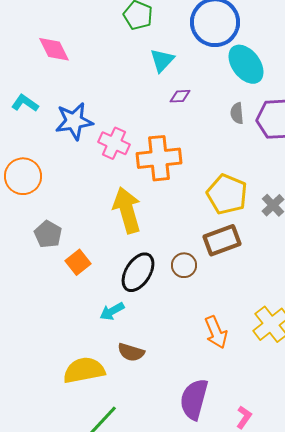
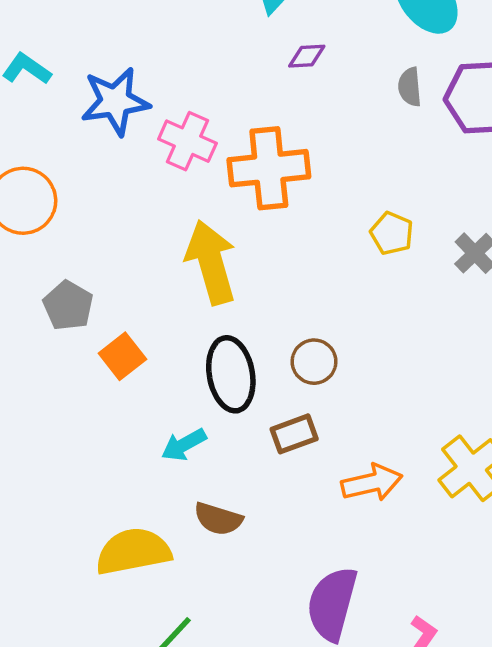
yellow pentagon: (227, 194) -> (392, 233), size x0.6
brown rectangle: (222, 240) -> (294, 434), moved, size x0.7
black ellipse: (138, 272) -> (231, 374), turned -42
orange arrow: (216, 332) -> (372, 483), turned -80

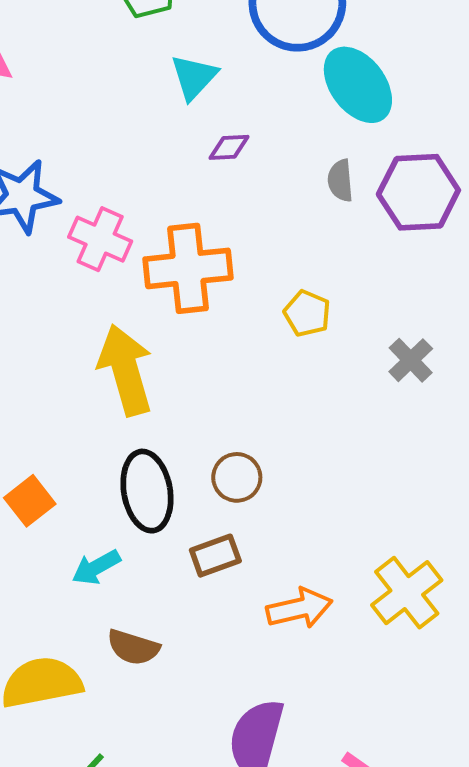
yellow pentagon: (392, 233) -> (307, 313), moved
orange square: (122, 356) -> (30, 501), moved

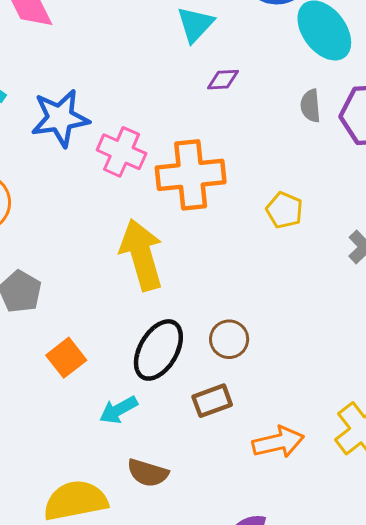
black ellipse: (147, 491) -> (158, 350), turned 40

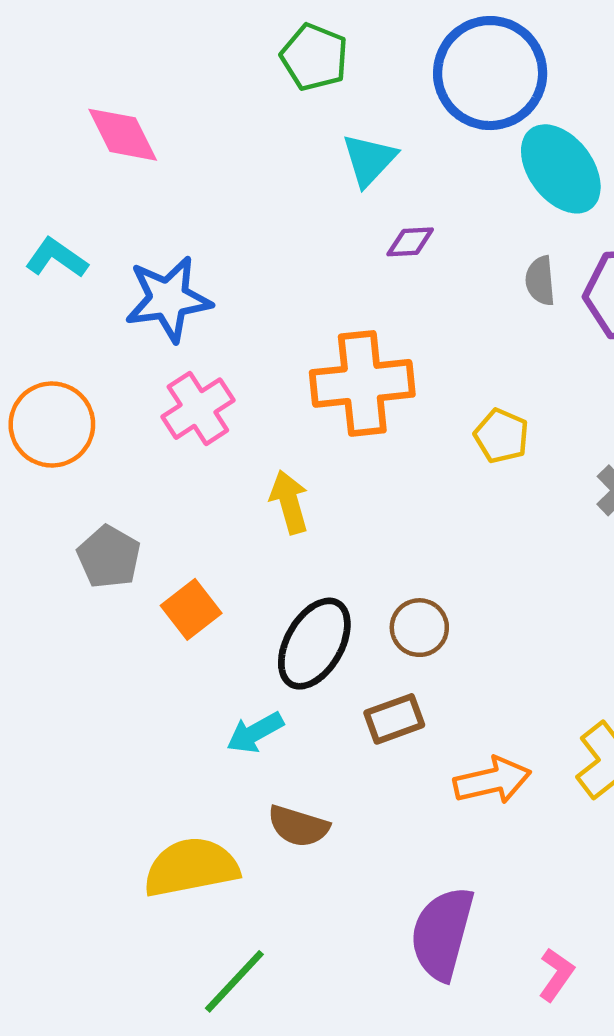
pink cross: (122, 152) -> (198, 409), moved, turned 33
yellow arrow: (142, 255) -> (289, 502), size x0.6
orange square: (66, 358) -> (191, 609), moved

